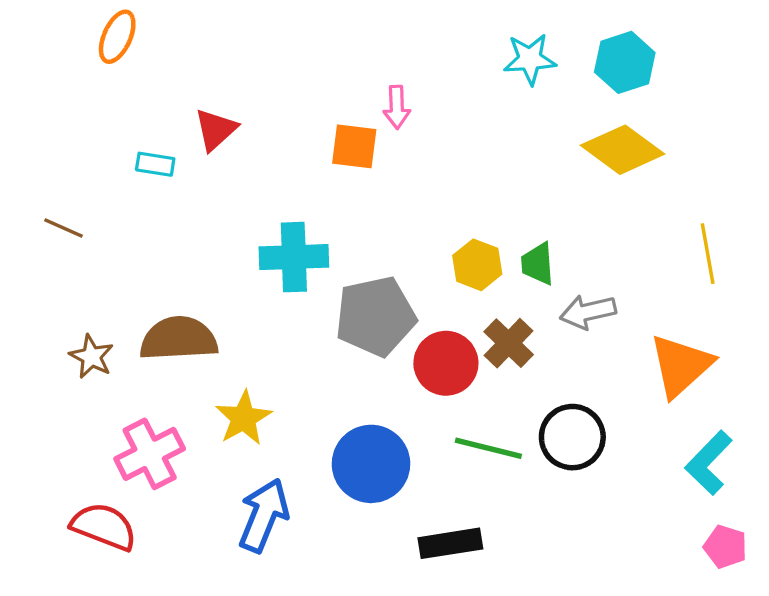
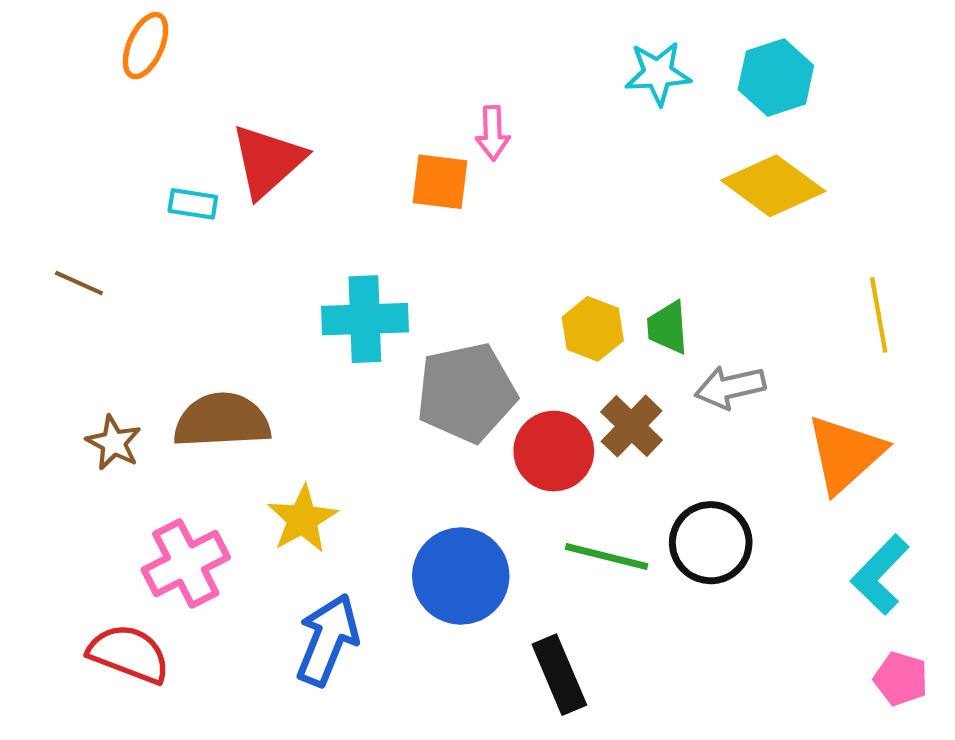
red triangle: (216, 130) -> (268, 161), size x1.4
black rectangle: (450, 543) -> (559, 675), turned 76

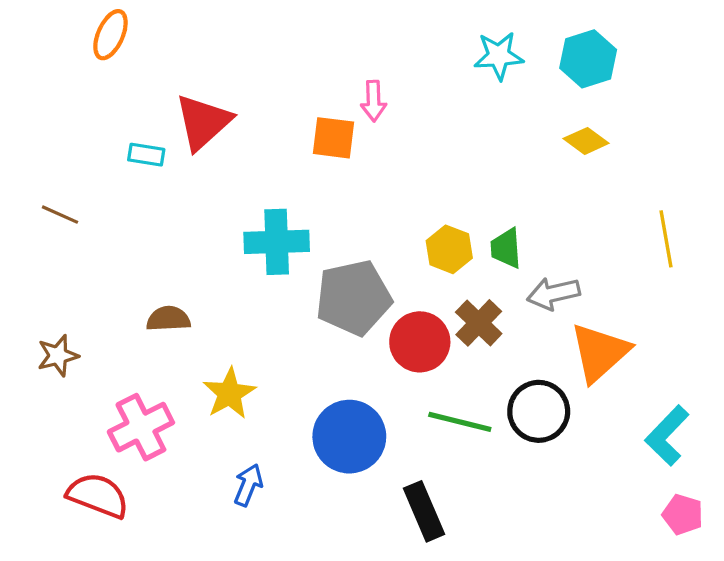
yellow diamond: (773, 186) -> (586, 141), size x0.6
brown semicircle: (222, 420) -> (168, 319), size x0.6
brown star: (114, 443) -> (58, 356), moved, turned 30
orange triangle: (845, 454) -> (600, 352), moved
blue arrow: (327, 640) -> (248, 485), size x0.6

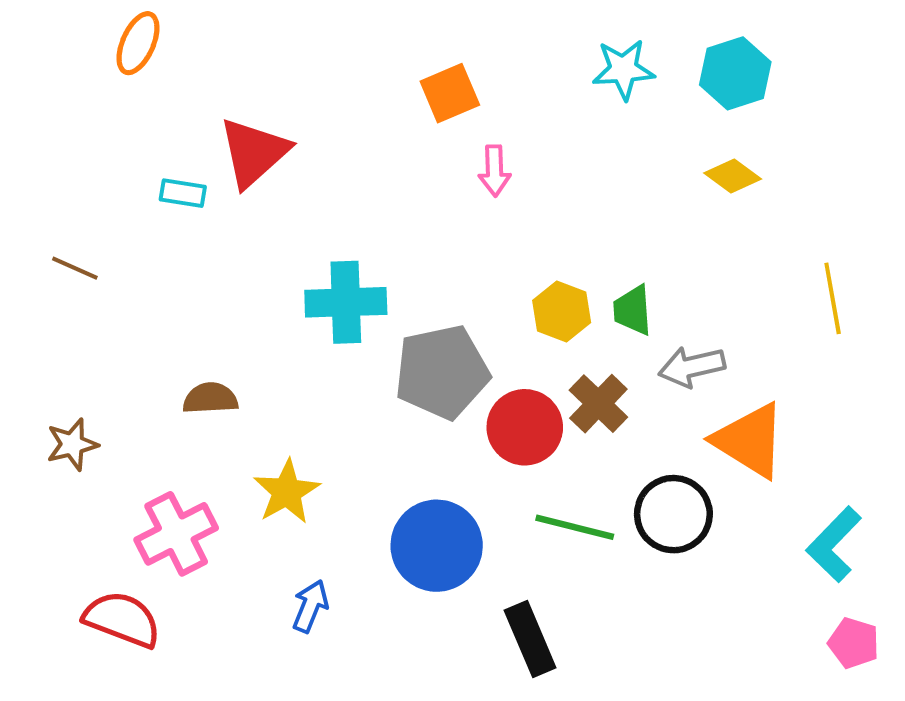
pink arrow: (373, 101) -> (495, 171), moved
orange square: (334, 138) -> (450, 93), moved, turned -30
orange triangle: (600, 352) -> (750, 440), turned -46

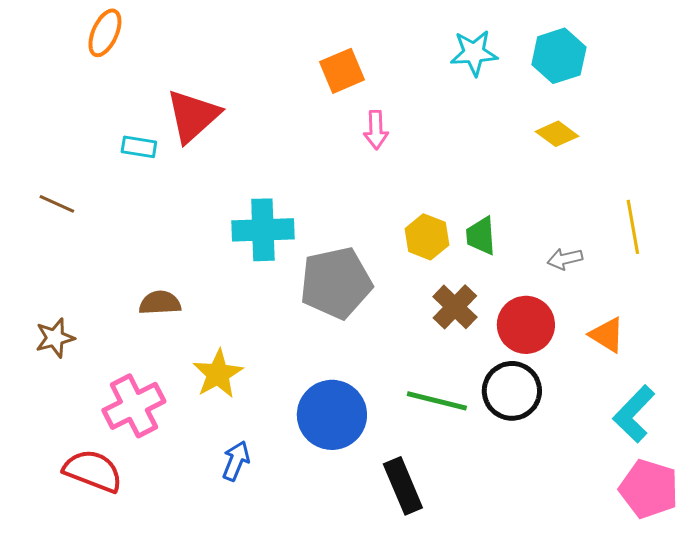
gray arrow: (692, 367) -> (565, 259), moved, size x0.7
red circle: (525, 427) -> (526, 325), moved
orange triangle: (750, 440) -> (607, 335), moved, size x0.6
pink pentagon: (854, 643) -> (649, 489), size x1.5

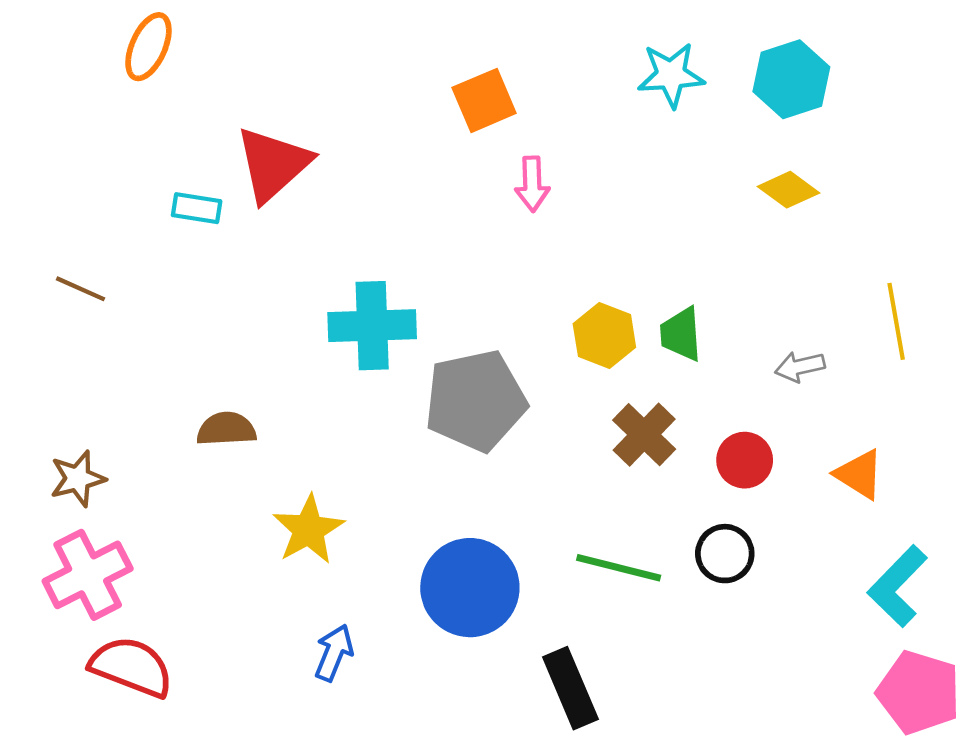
red circle: (526, 325) -> (745, 460), size x0.7
black circle: (512, 391) -> (725, 554), size x0.7
pink cross: (134, 406) -> (88, 575), moved

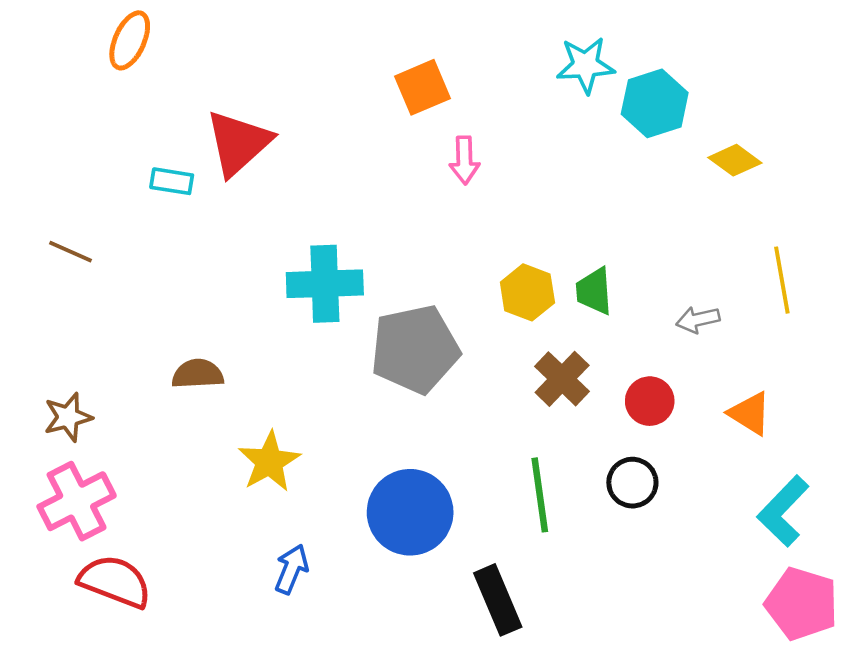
cyan hexagon: (791, 79) -> (655, 103), moved
yellow diamond: (789, 190) -> (735, 160), moved
green line: (619, 568) -> (540, 495), turned 68

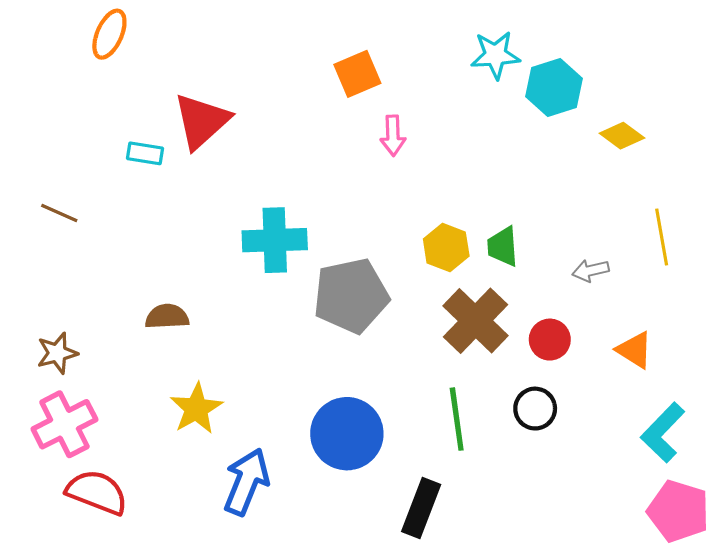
brown cross: (562, 379) -> (476, 321), size x1.4
yellow star: (269, 462) -> (196, 409), moved
blue arrow: (292, 569) -> (246, 482), size x1.6
black rectangle: (498, 600) -> (421, 508), turned 44

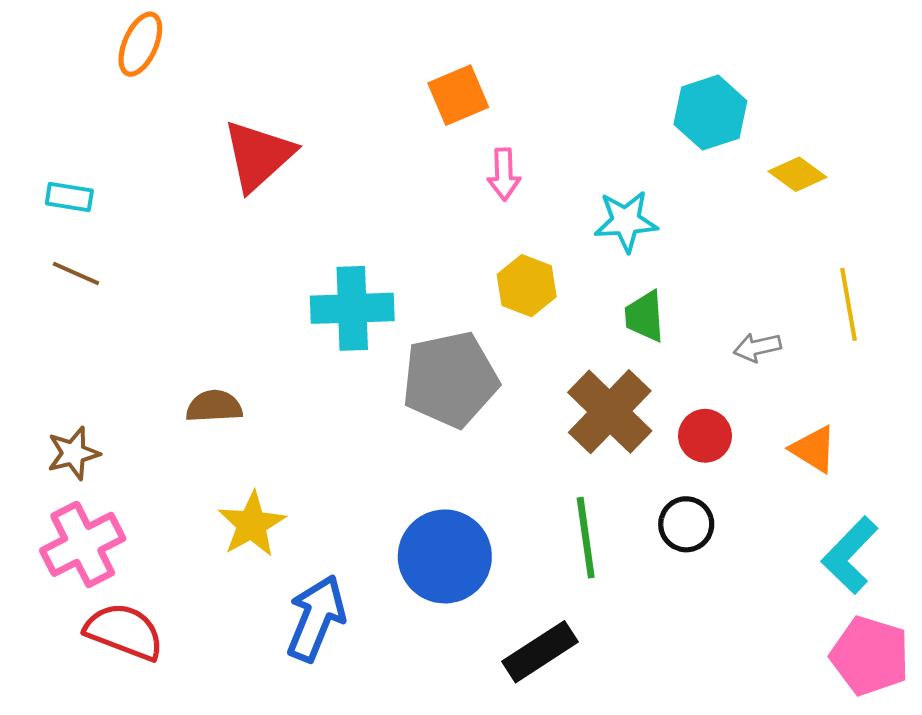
cyan star: (495, 55) -> (626, 221), moved
cyan rectangle: (145, 153) -> (69, 197), moved
yellow hexagon: (446, 247) -> (527, 286), moved
black rectangle: (421, 508) -> (540, 652), turned 36

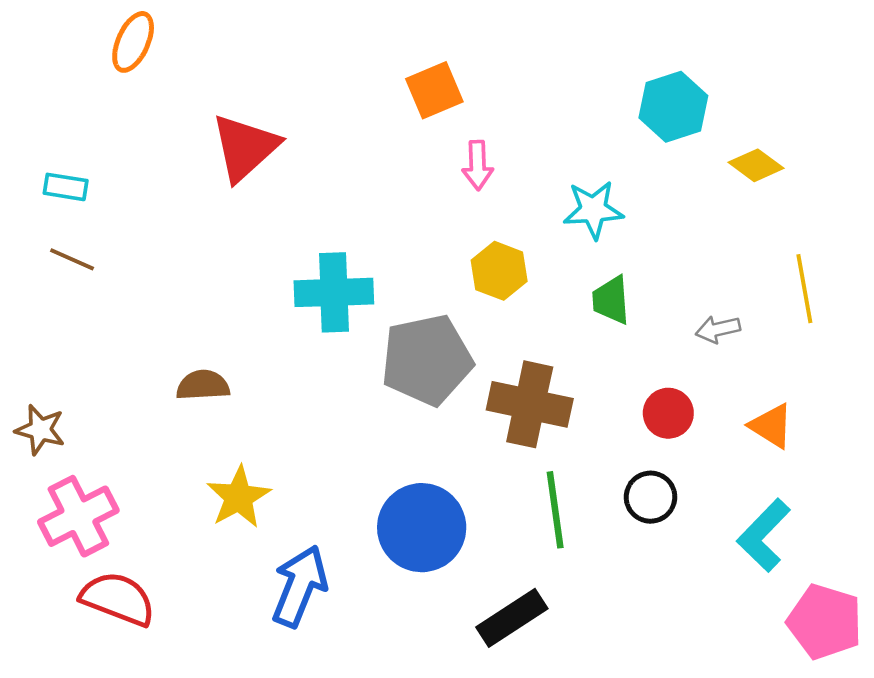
brown cross: (610, 412) -> (530, 404), moved, turned -32
brown star: (73, 453) -> (40, 430), moved, turned 30
cyan L-shape: (850, 555) -> (764, 535), moved

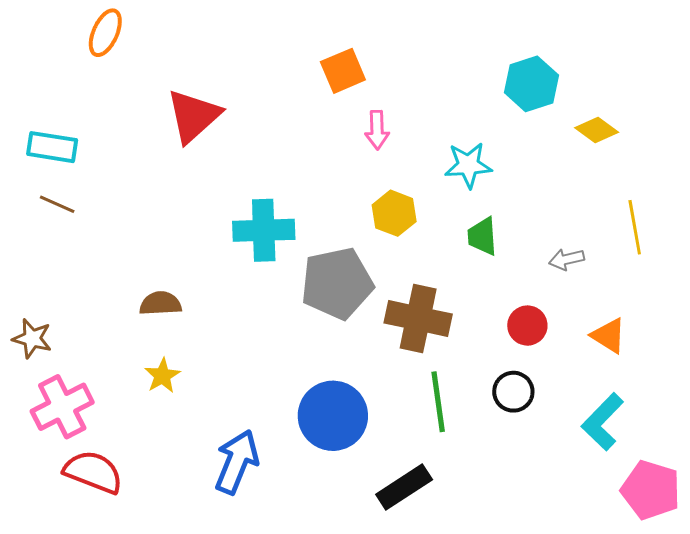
cyan rectangle: (66, 187) -> (52, 147), size x1.4
yellow star: (239, 497) -> (162, 376), moved, size x0.7

